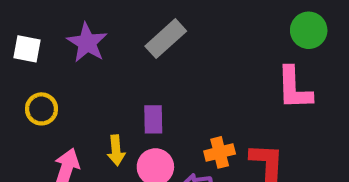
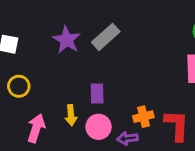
purple star: (87, 43) -> (67, 40), moved

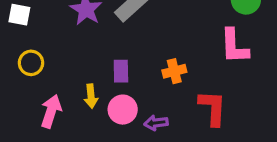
orange cross: (143, 117) -> (174, 71), moved

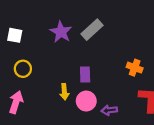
orange cross: (174, 71) -> (135, 68), moved, turned 35
pink arrow: (51, 111) -> (16, 102), moved

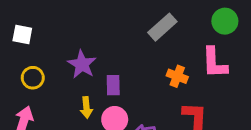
gray rectangle: (92, 30) -> (162, 27), moved
purple star: (61, 32) -> (82, 64), moved

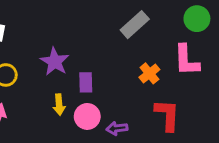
orange cross: (177, 76) -> (149, 73), turned 30

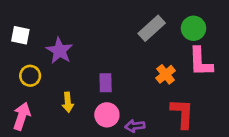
green circle: (197, 19) -> (194, 28), moved
purple star: (55, 62) -> (59, 51), moved
yellow arrow: (59, 105) -> (68, 102), moved

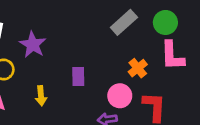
pink circle: (107, 115) -> (120, 96), moved

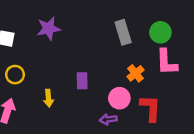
gray rectangle: (124, 22) -> (123, 32), turned -65
purple star: (33, 45) -> (49, 29), moved, turned 30

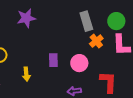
orange cross: (136, 73) -> (96, 41), moved
pink circle: (119, 98) -> (79, 63), moved

